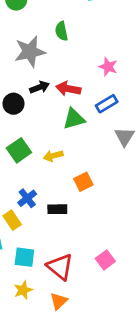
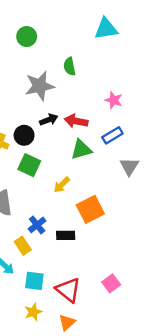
green square: (19, 150) -> (29, 165), moved, turned -30
yellow arrow: (53, 156) -> (62, 185), turned -30
orange square: (83, 182) -> (90, 209), size x1.5

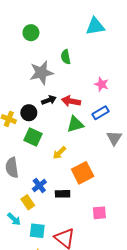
pink square: (111, 283) -> (99, 213), moved, turned 32

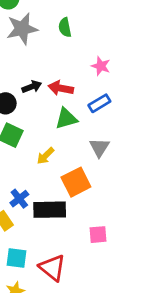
green semicircle: (66, 57) -> (65, 27), moved
gray star: (41, 73) -> (22, 29), moved
gray triangle: (114, 138) -> (99, 148), moved
black rectangle: (63, 194) -> (50, 210), size x1.6

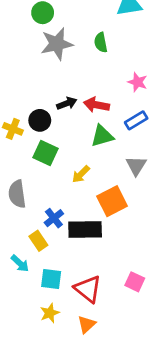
pink square: (98, 235) -> (135, 282), moved, turned 30

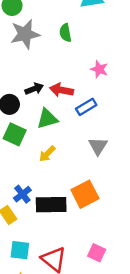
blue rectangle: (136, 120) -> (86, 107), moved
green triangle: (102, 136) -> (47, 119), moved
orange square: (112, 201) -> (85, 194), moved

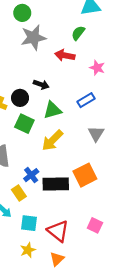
green semicircle: (65, 33) -> (78, 33), moved, turned 48
black arrow: (34, 89) -> (41, 84), turned 40
red arrow: (61, 90) -> (65, 55), moved
yellow arrow: (47, 154) -> (52, 140), size x1.5

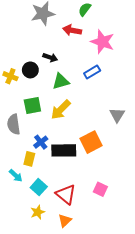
pink star: (97, 68) -> (102, 42), size x1.6
green square: (24, 124) -> (32, 106), moved, turned -36
gray triangle: (96, 134) -> (117, 115), moved
yellow rectangle: (19, 193) -> (29, 159), turned 48
cyan square: (29, 223) -> (39, 187), turned 35

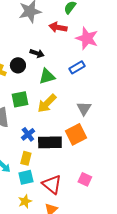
gray triangle: (117, 115) -> (84, 108), moved
yellow rectangle: (29, 159) -> (26, 158), moved
cyan square: (39, 187) -> (26, 177), turned 35

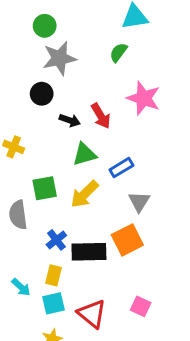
red arrow: (58, 27) -> (101, 116), moved, turned -132
black circle: (18, 65) -> (42, 94), moved
blue rectangle: (77, 67) -> (121, 168), moved

